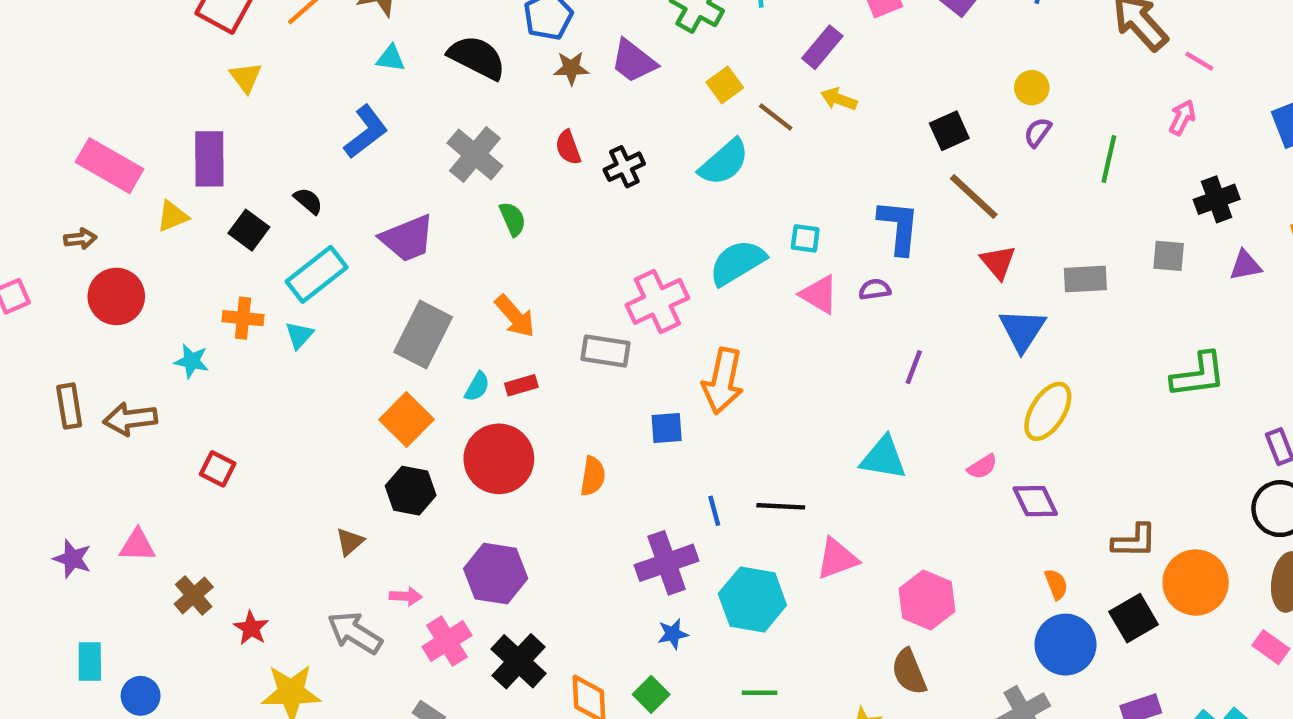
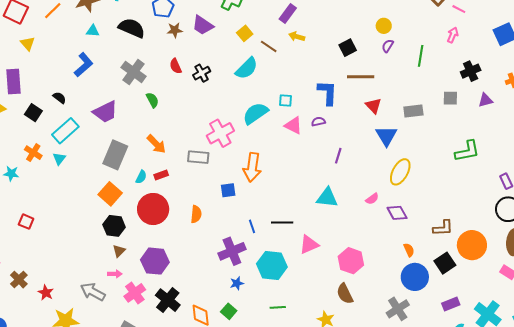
brown line: (974, 196) -> (361, 77), turned -40
orange cross: (243, 318) -> (33, 153), turned 30
brown triangle: (350, 542) -> (119, 251), moved

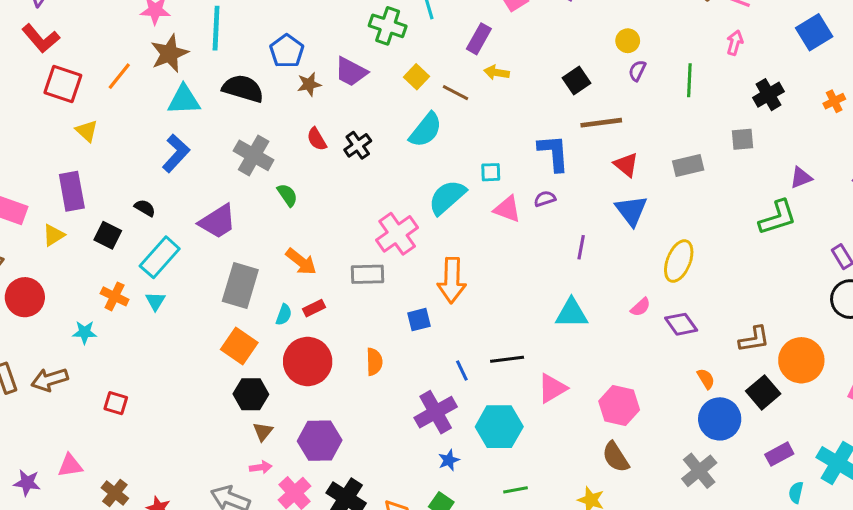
cyan triangle: (93, 31) -> (184, 100), size x1.6
purple triangle: (485, 100) -> (801, 178), moved
blue triangle: (386, 136) -> (631, 211), moved

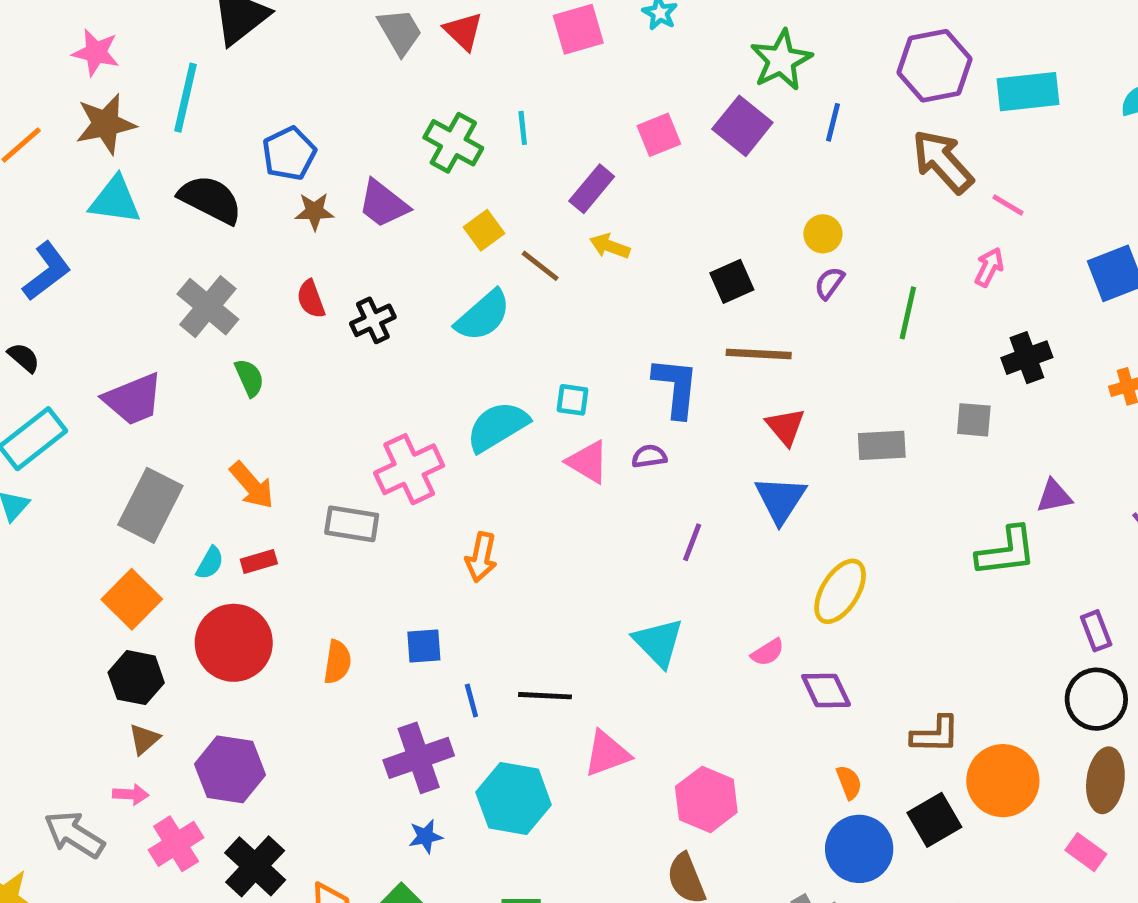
blue L-shape: (176, 153) -> (47, 271), moved
orange arrow: (452, 280) -> (481, 557), size x0.7
cyan triangle: (572, 313) -> (658, 642), turned 36
blue square: (419, 320) -> (424, 646), moved

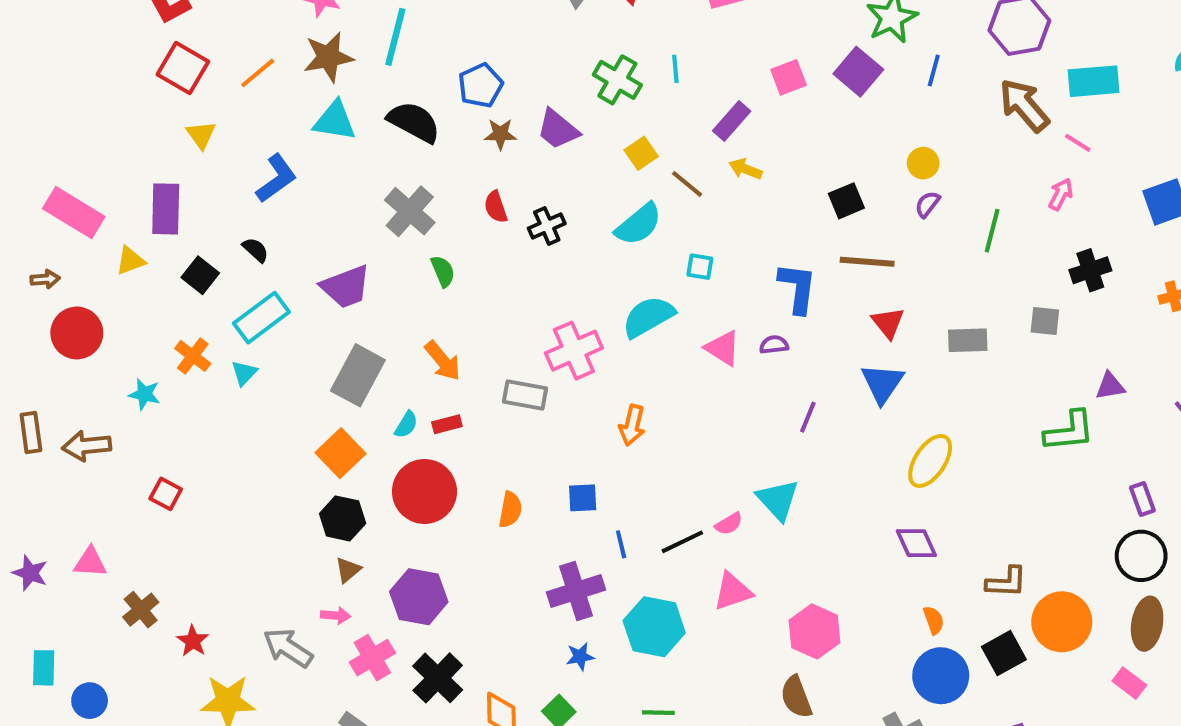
cyan rectangle: (1028, 92) -> (1094, 81), moved
cyan square: (572, 400) -> (700, 267), moved
pink semicircle: (768, 652) -> (729, 524), moved
black line: (545, 696) -> (682, 542), turned -30

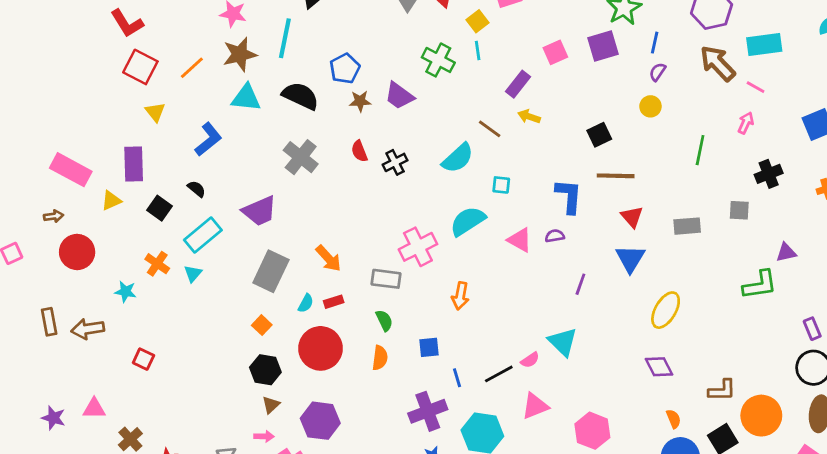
purple square: (858, 72) -> (603, 46), turned 36
yellow square: (641, 153) -> (477, 21), moved
purple semicircle: (927, 204) -> (657, 72), moved
green semicircle: (443, 271) -> (384, 320), moved
orange square: (340, 453) -> (262, 325), size x0.6

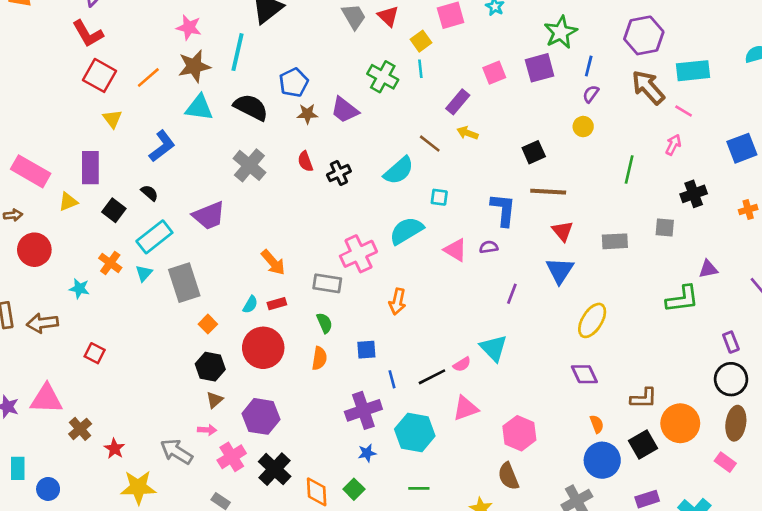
gray rectangle: (271, 271) -> (184, 283), moved, turned -45
pink triangle: (94, 408) -> (46, 399), size x1.5

